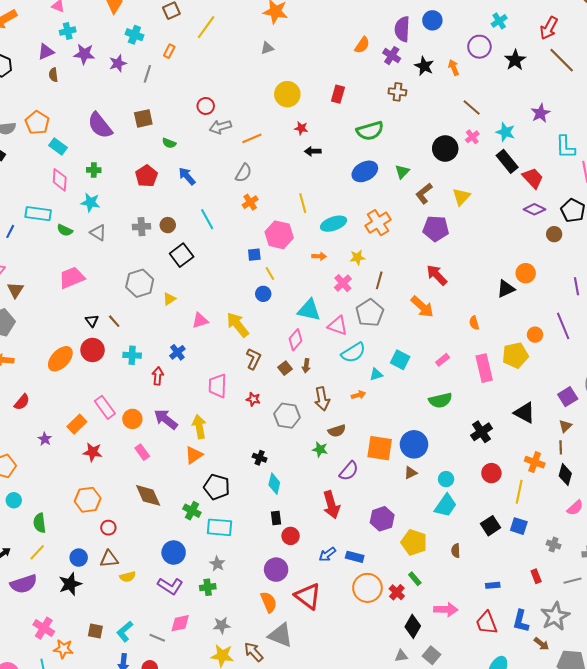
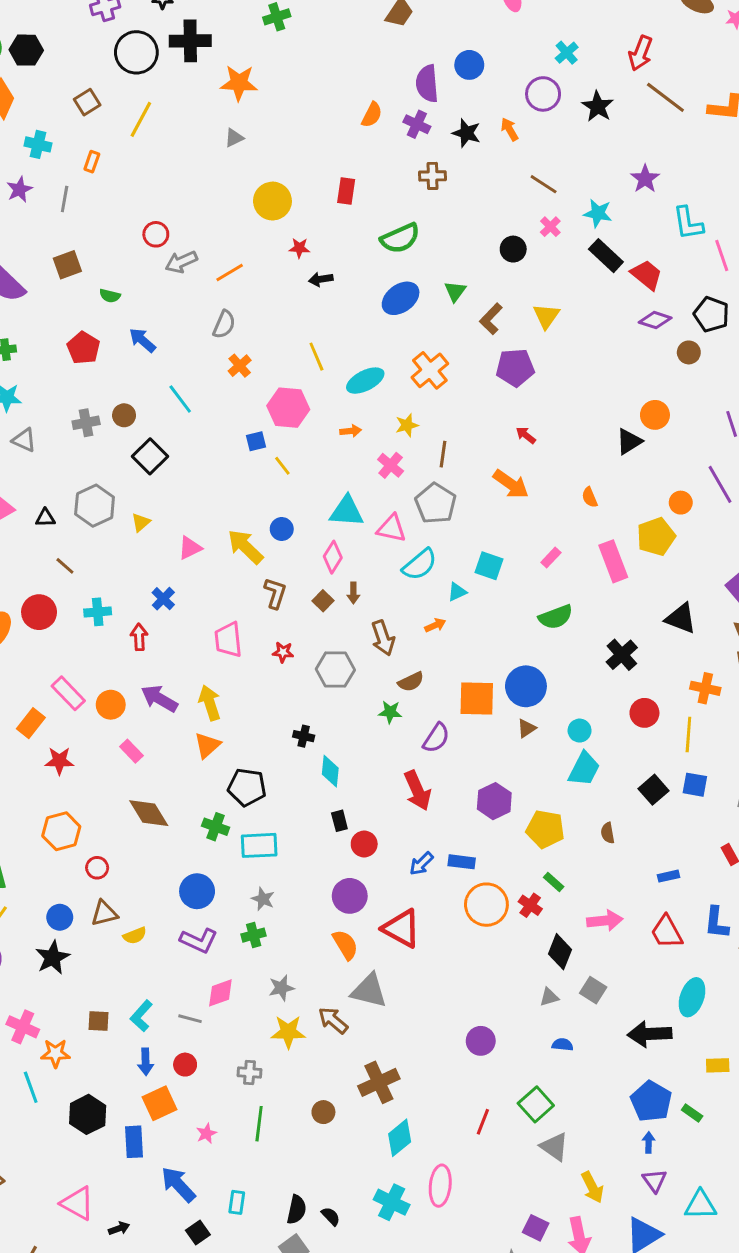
black circle: (445, 148) -> (513, 249), size x0.7
red arrow: (437, 275) -> (526, 435), size x0.6
blue circle: (263, 294) -> (282, 529), moved
black triangle: (92, 321) -> (45, 518), moved, turned -48

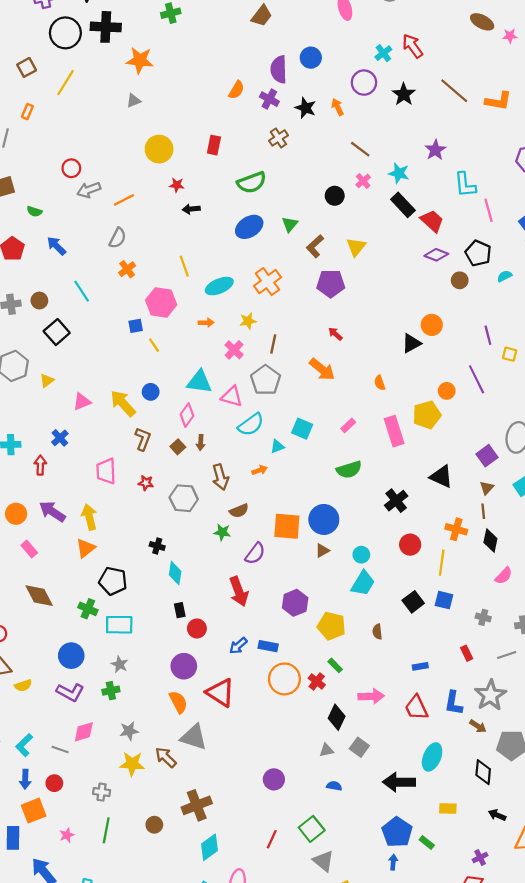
red arrow: (640, 53) -> (413, 46), moved, turned 120
brown cross: (433, 176) -> (278, 138), turned -36

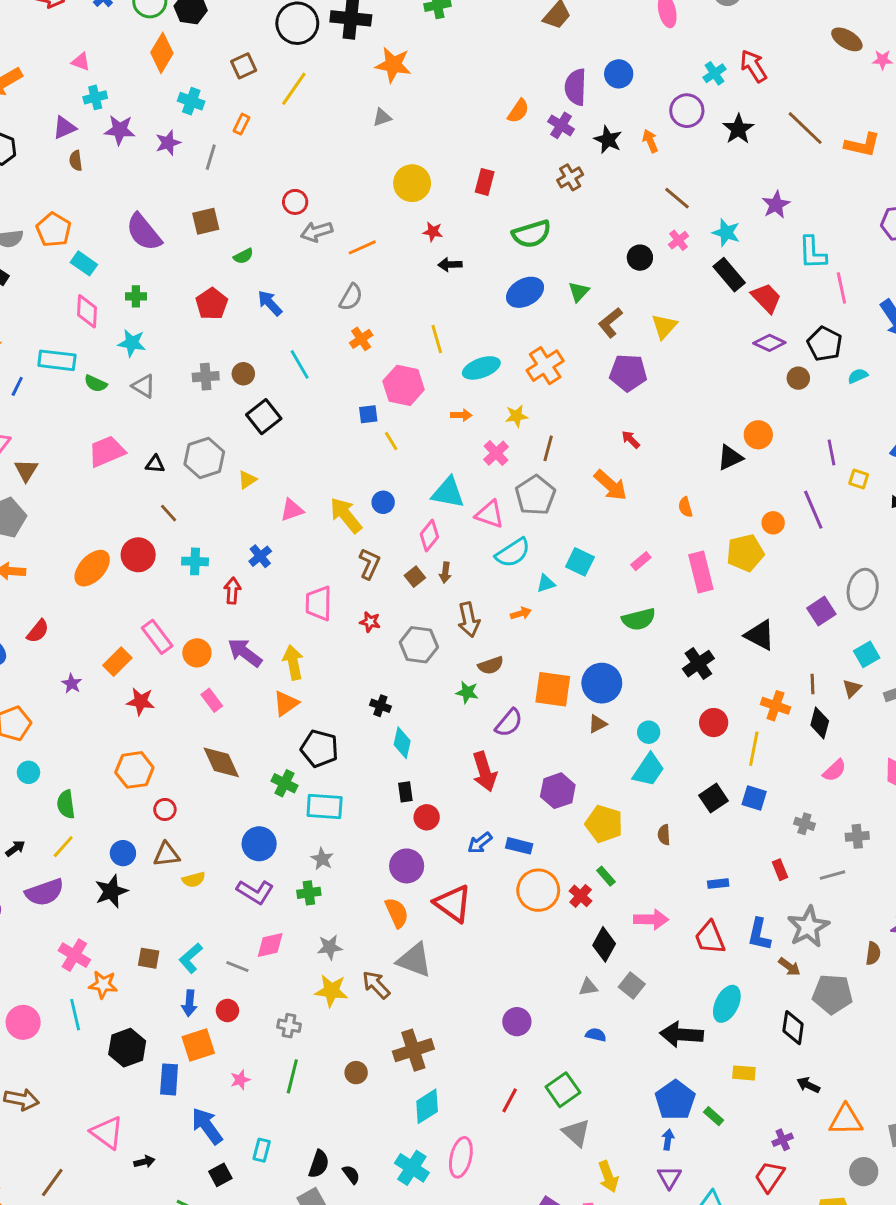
green semicircle: (34, 211) -> (243, 256), turned -48
brown triangle: (487, 488) -> (852, 688), moved

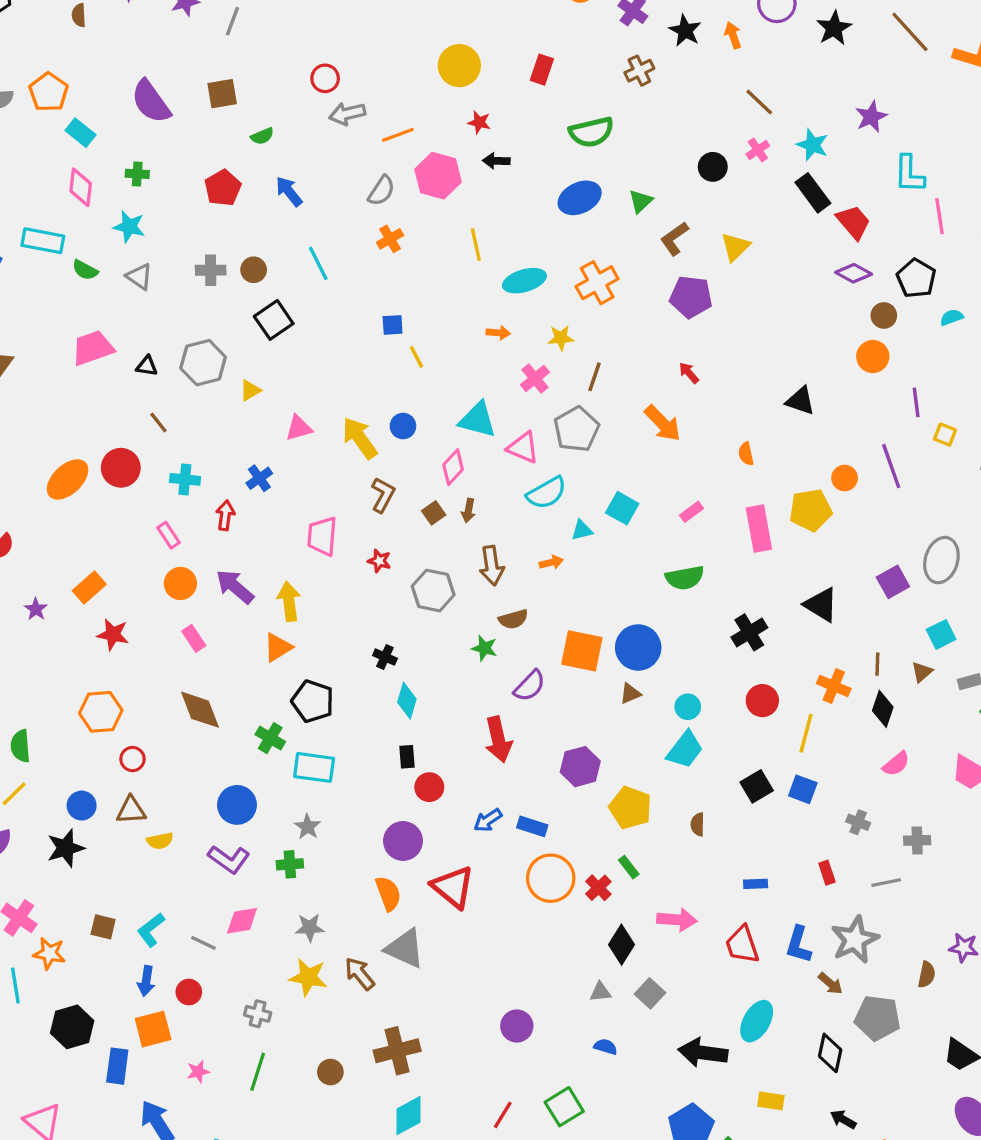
pink hexagon: (404, 385) -> (438, 176), moved
orange circle: (758, 435) -> (873, 356), moved
black triangle: (730, 458) -> (800, 401), turned 40
pink rectangle: (157, 637) -> (168, 535), moved, size x0.7

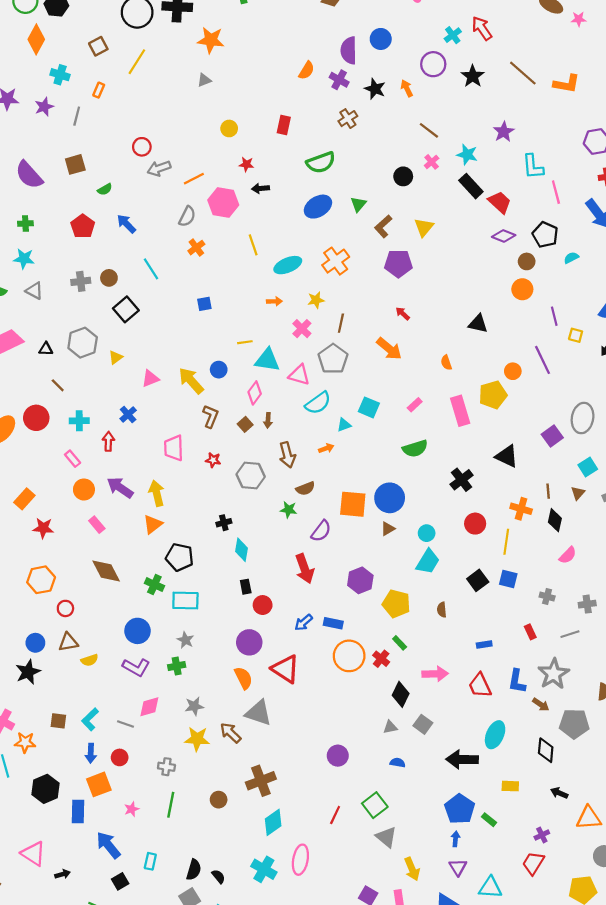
yellow circle: (459, 66) -> (229, 128), size x0.6
yellow line: (416, 357) -> (245, 342), moved, turned -64
black cross: (385, 657) -> (224, 523), turned -32

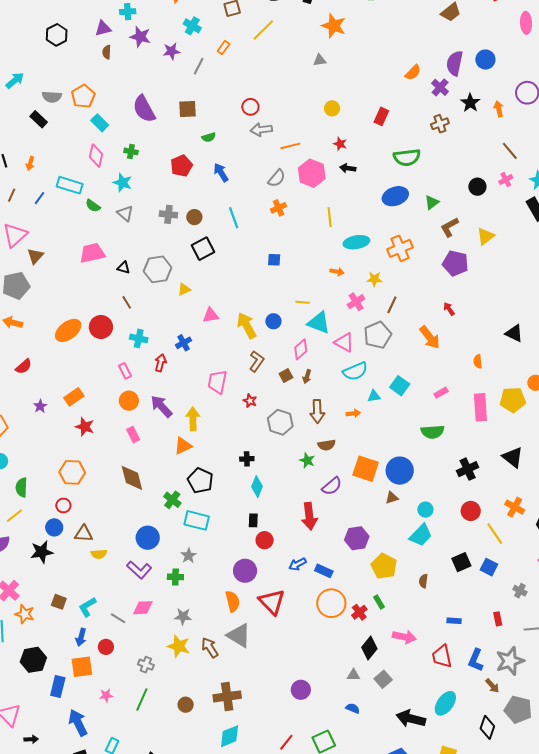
yellow line: (506, 542) -> (495, 534), turned -55
red circle: (65, 608) -> (63, 505), moved

